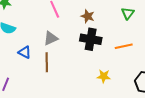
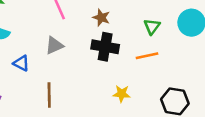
green triangle: (128, 13) -> (152, 26), moved
brown line: (47, 62) -> (49, 95), moved

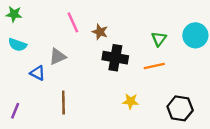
brown star: (101, 18) -> (100, 32), moved
gray triangle: (54, 45) -> (58, 57), moved

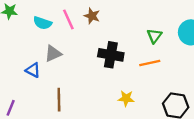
brown star: (100, 32) -> (92, 16), moved
cyan semicircle: (17, 45) -> (42, 23), moved

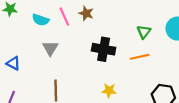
gray triangle: (53, 54) -> (50, 48), turned -35
blue triangle: (33, 70) -> (13, 63), moved
yellow star: (126, 98) -> (109, 91), moved

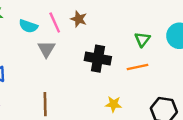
gray triangle: (50, 48) -> (46, 49), moved
yellow star: (109, 91) -> (114, 104), moved

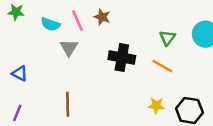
orange line: (137, 67) -> (162, 66), turned 42
yellow star: (114, 104) -> (156, 105), moved

